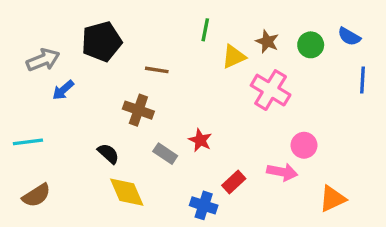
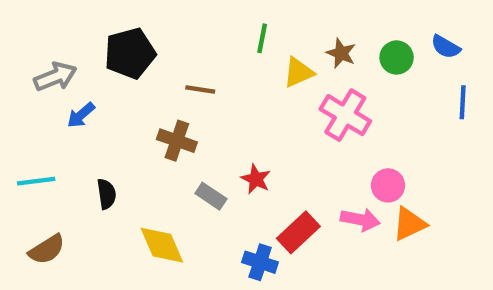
black semicircle: (108, 154) -> (106, 194), moved, turned 40
red rectangle: (234, 182) -> (298, 232), size x1.4
orange triangle: (332, 199) -> (409, 224), moved

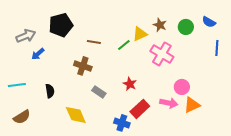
green line: (262, 38) -> (124, 45), moved, turned 40
red star: (256, 179) -> (130, 84), moved

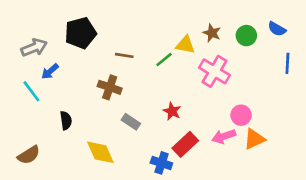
yellow triangle: (140, 34) -> (185, 45), turned 35
cyan line: (17, 85) -> (31, 91), moved, turned 60
pink arrow: (169, 103) -> (224, 136), turned 150

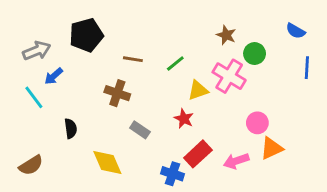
green circle: (246, 36) -> (255, 54), moved
yellow triangle: (185, 45) -> (198, 90), moved, turned -30
pink arrow: (224, 136) -> (236, 161), moved

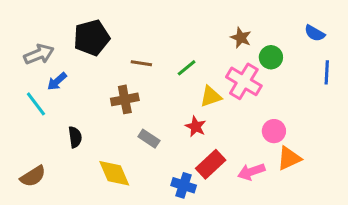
brown cross: (117, 93) -> (125, 99), turned -30

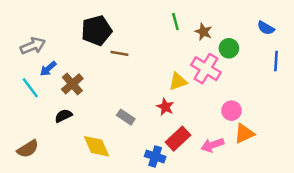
black pentagon: (92, 38) -> (97, 30), moved
green line: (187, 68) -> (175, 22), moved, turned -66
brown cross: (125, 99) -> (72, 84), moved, turned -30
black semicircle: (75, 137) -> (63, 116), turned -108

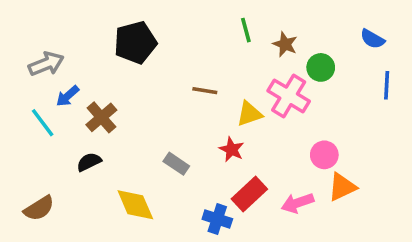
brown line: (119, 53) -> (205, 91), moved

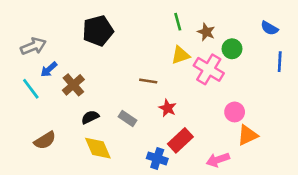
brown line: (205, 91) -> (148, 81), moved
yellow triangle: (249, 114) -> (180, 55), moved
black semicircle: (89, 162) -> (90, 117), moved
pink arrow: (298, 203) -> (218, 160), moved
brown semicircle: (39, 208) -> (45, 140), moved

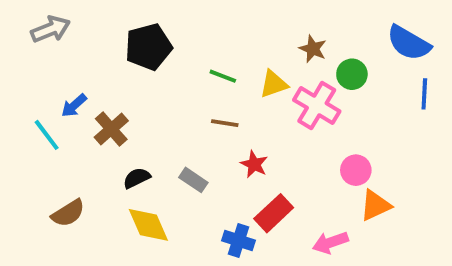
green line: (178, 22) -> (223, 76), moved, turned -54
blue semicircle: (269, 28) -> (409, 43), size x1.6
gray arrow: (33, 46) -> (51, 29), moved

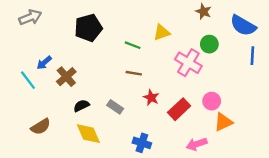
brown star: (313, 49) -> (204, 12), moved
yellow triangle: (274, 84) -> (162, 32), moved
red rectangle: (274, 213) -> (179, 109), moved

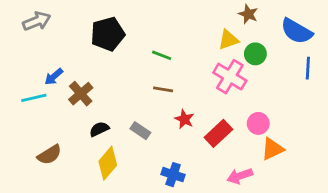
yellow triangle: (162, 32) -> (228, 40), moved
cyan line: (28, 80) -> (34, 98), turned -66
yellow diamond: (88, 134) -> (108, 163), turned 64

